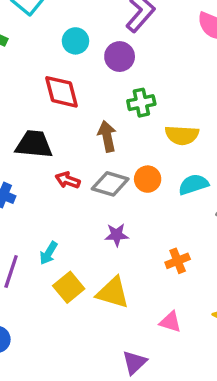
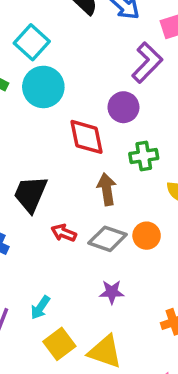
cyan circle: (75, 41) -> (43, 87), moved, size x1.5
red diamond: (62, 92) -> (87, 137), moved
black trapezoid: (34, 144) -> (30, 194), turned -75

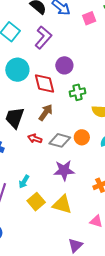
purple L-shape: (147, 63) -> (43, 38), moved
cyan circle: (43, 87) -> (17, 70), moved
brown arrow: (107, 189) -> (46, 113), moved, turned 48
purple star: (112, 292) -> (64, 170), size x1.5

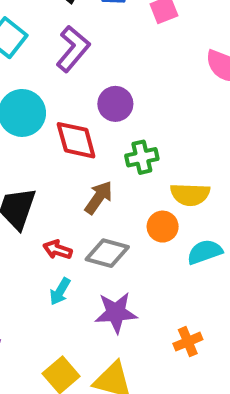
brown arrow: (46, 113) -> (99, 198), moved
orange circle: (82, 137) -> (163, 227), moved
cyan arrow: (24, 182) -> (60, 291), moved

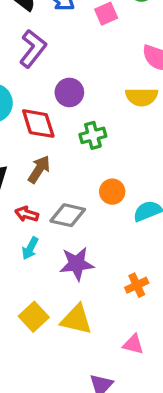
yellow semicircle: (190, 194) -> (142, 97), moved
brown arrow: (99, 198) -> (39, 169), moved

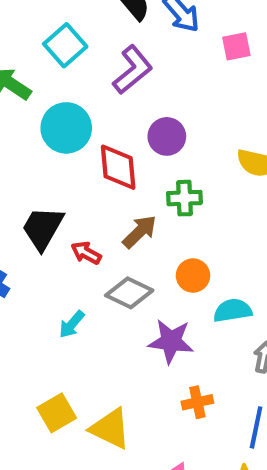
brown arrow: (39, 169) -> (140, 232), moved
red arrow: (27, 214) -> (86, 253), moved
purple star: (77, 264) -> (171, 341), moved

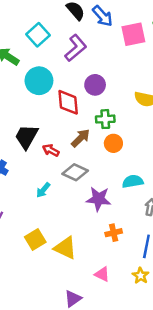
pink square: (236, 46) -> (133, 34), size x1.5
orange circle: (193, 276) -> (113, 143), moved

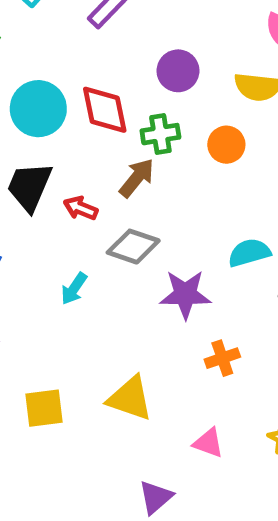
cyan circle: (39, 81) -> (38, 109), moved
purple circle: (95, 85) -> (178, 71), moved
green cross: (105, 119) -> (160, 134), moved
orange circle: (113, 143) -> (226, 145), moved
yellow square: (35, 239) -> (44, 408), moved, turned 30

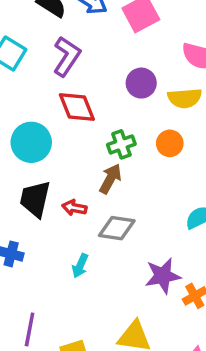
purple circle: (178, 71) -> (141, 83), moved
red diamond: (105, 110) -> (77, 107), moved
purple star: (185, 294) -> (163, 276), moved

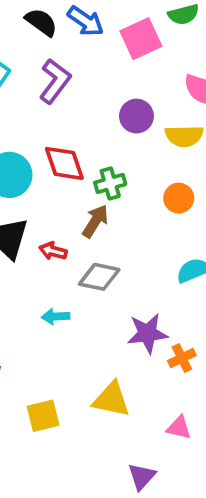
red diamond: (77, 107) -> (64, 163), moved
orange circle: (170, 143) -> (179, 198), moved
cyan arrow: (80, 266) -> (56, 316), turned 60

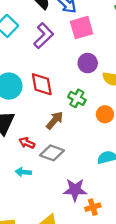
pink square: (141, 39) -> (82, 28), moved
green cross: (110, 183) -> (77, 98), moved, turned 36
red arrow: (53, 251) -> (27, 143), moved

